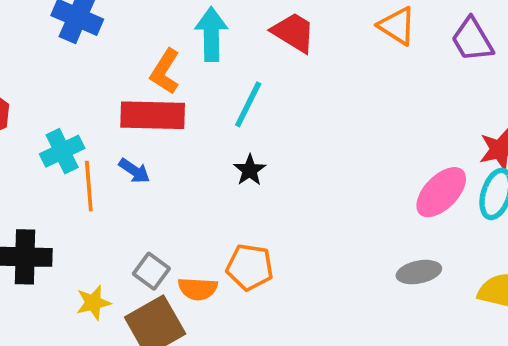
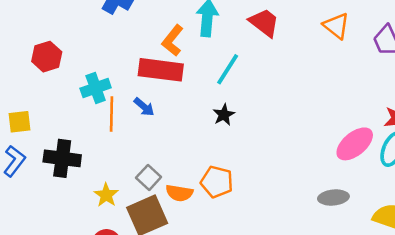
yellow star: (93, 303) -> (106, 195), turned -30

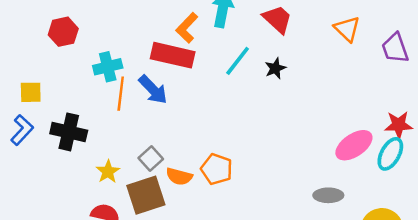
blue arrow: (144, 107) -> (153, 90), size x1.5
black star: (224, 115) -> (275, 68), moved

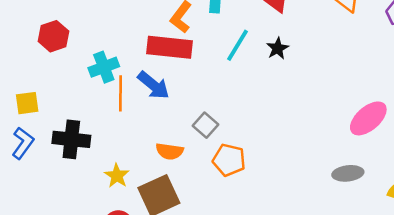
gray square: (151, 159) -> (206, 125), moved
orange semicircle: (179, 176) -> (170, 151), moved

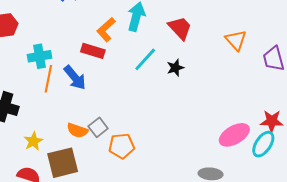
red rectangle: (170, 47) -> (93, 51), size x0.7
gray square: (206, 125) -> (98, 127), moved
orange pentagon: (229, 160) -> (122, 146), turned -30

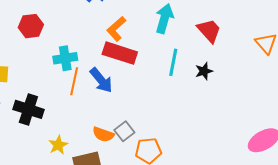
orange L-shape: (106, 29) -> (116, 29), moved
red rectangle: (93, 51) -> (120, 53), size x1.4
cyan line: (145, 59) -> (173, 62), turned -32

